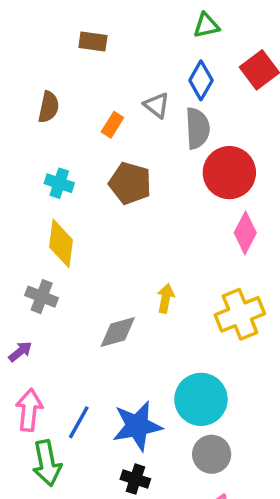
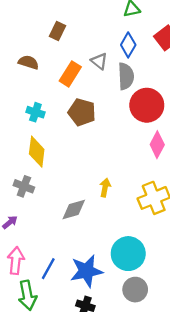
brown rectangle: (93, 41) -> (58, 31), moved, turned -72
brown semicircle: (49, 107) -> (29, 62), turned -84
orange rectangle: (112, 125) -> (70, 74), size x1.5

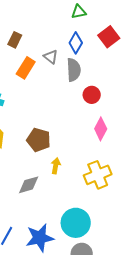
brown rectangle: (58, 31) -> (15, 40), moved
red circle: (147, 105) -> (92, 95), size x0.6
brown pentagon: (82, 112) -> (39, 140), moved

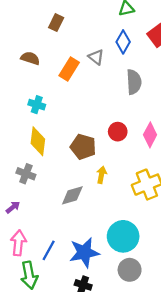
brown rectangle: (15, 40) -> (56, 23), moved
gray semicircle: (74, 70) -> (134, 82), moved
red circle: (92, 95) -> (118, 132), moved

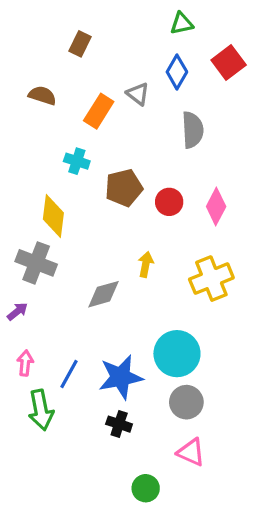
cyan cross: (37, 105) -> (77, 161), moved
brown pentagon: (83, 147) -> (124, 188), moved, turned -30
gray cross: (26, 174) -> (36, 263), size x1.4
pink arrow: (18, 243) -> (25, 363), size x0.7

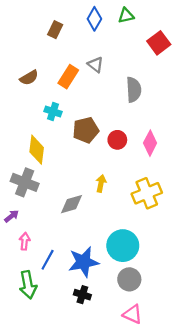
blue diamond: (177, 72) -> (94, 19), moved
brown semicircle: (42, 95) -> (29, 78), moved, turned 132
pink arrow: (25, 363) -> (25, 241), moved

